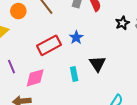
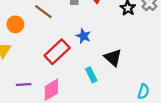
purple line: (12, 67) -> (24, 84), turned -56

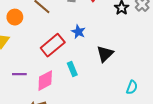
black triangle: (113, 58) -> (105, 54), turned 30
cyan rectangle: (91, 75) -> (72, 69), moved

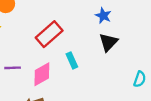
blue star: (78, 32) -> (103, 16), moved

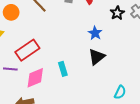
red rectangle: (49, 34) -> (27, 50), moved

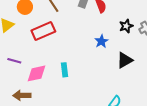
red rectangle: (27, 50) -> (43, 31), moved
black triangle: (97, 57) -> (125, 60), moved

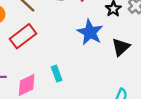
blue star: (101, 41) -> (90, 32), size x1.6

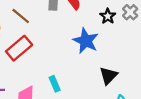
black triangle: (121, 47) -> (108, 76), moved

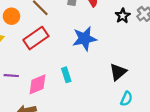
blue star: (86, 41) -> (85, 39), moved, turned 30

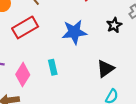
black star: (123, 16) -> (114, 25), moved
pink diamond: (37, 84) -> (23, 75), turned -40

